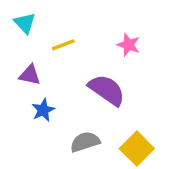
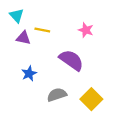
yellow line: (63, 45) -> (42, 30), turned 32
purple triangle: (30, 75) -> (23, 38), moved

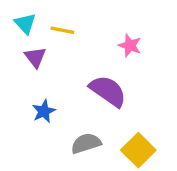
yellow line: (42, 30) -> (62, 30), moved
purple triangle: (23, 38) -> (35, 57), turned 40

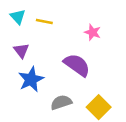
purple triangle: (35, 57) -> (21, 50), moved
blue star: (44, 111) -> (31, 79), size x1.5

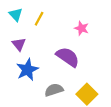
yellow line: (44, 21) -> (39, 19), turned -72

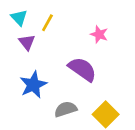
purple triangle: (19, 44) -> (27, 42), moved

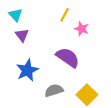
yellow line: (47, 23) -> (65, 15), moved

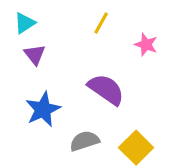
cyan triangle: (16, 15) -> (25, 23), turned 40
pink star: (82, 29) -> (146, 45), moved

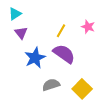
yellow line: (101, 23) -> (61, 31), moved
blue star: (43, 109) -> (35, 58), moved

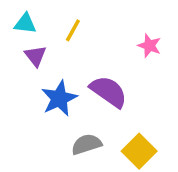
cyan triangle: (15, 14) -> (25, 24), turned 40
yellow line: (61, 31) -> (73, 30), moved

